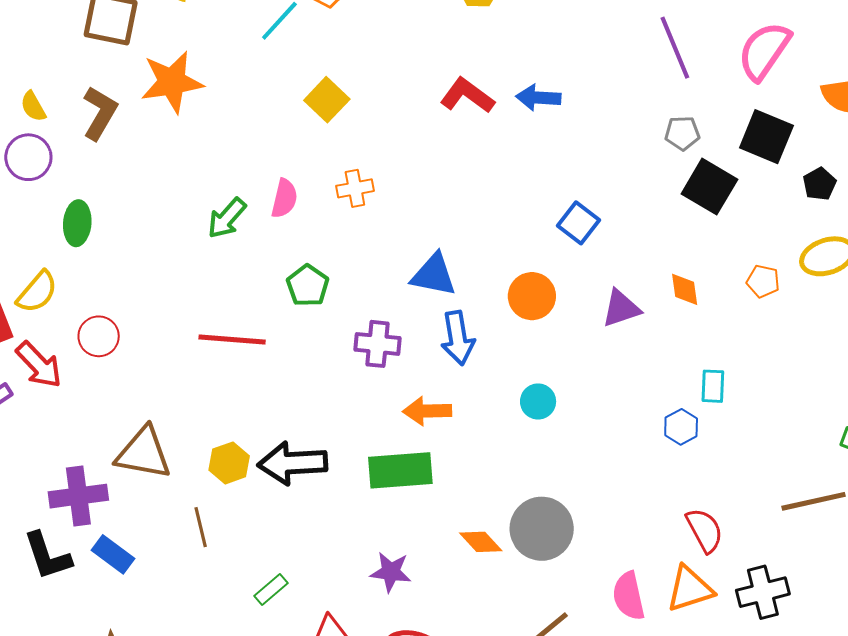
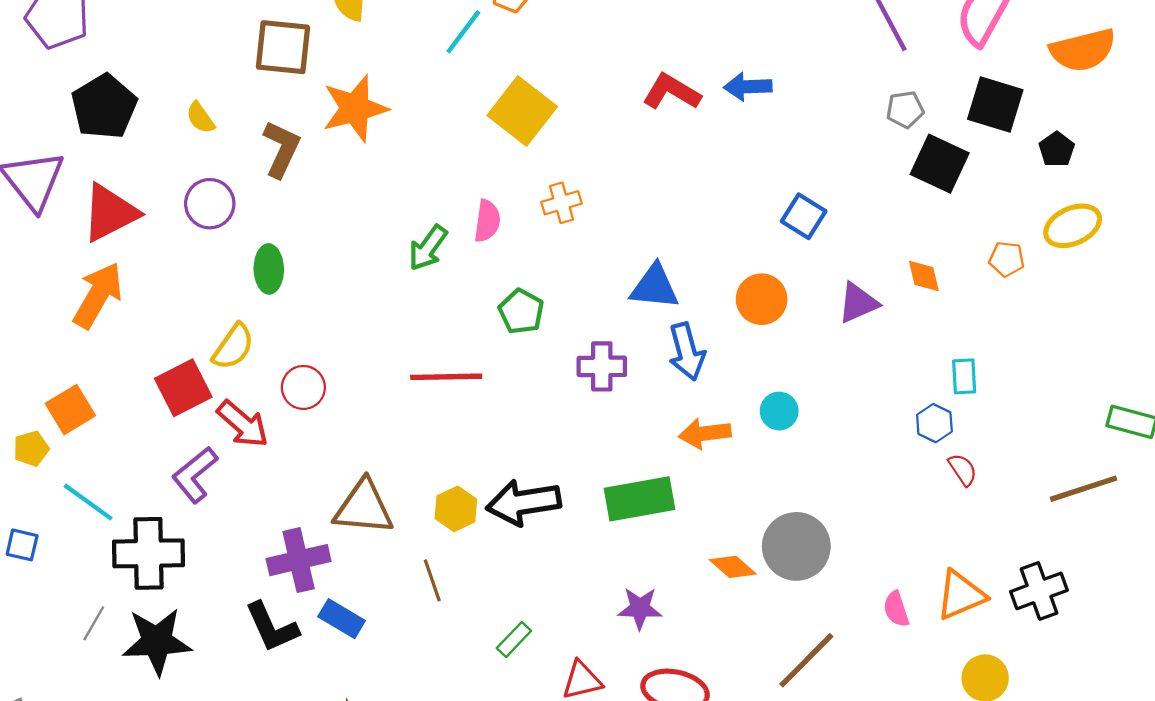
yellow square: (327, 100) -> (522, 111), size x1.4
yellow semicircle: (33, 106) -> (200, 118), moved
orange arrow: (427, 411) -> (705, 433), moved
red semicircle: (705, 530) -> (963, 470), moved, size x0.7
pink semicircle: (629, 596) -> (896, 609), size x0.7

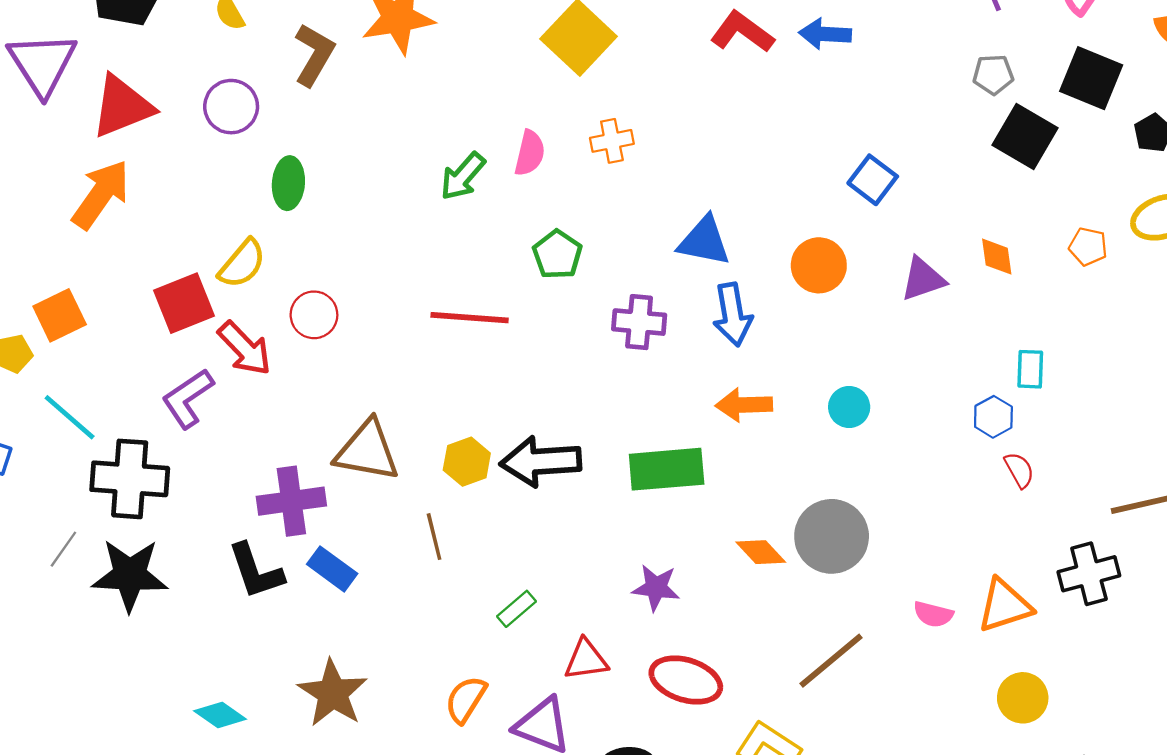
cyan circle: (779, 411) -> (849, 407), moved
black cross: (1039, 591) -> (1089, 574), moved
pink semicircle: (896, 609) -> (933, 614), turned -63

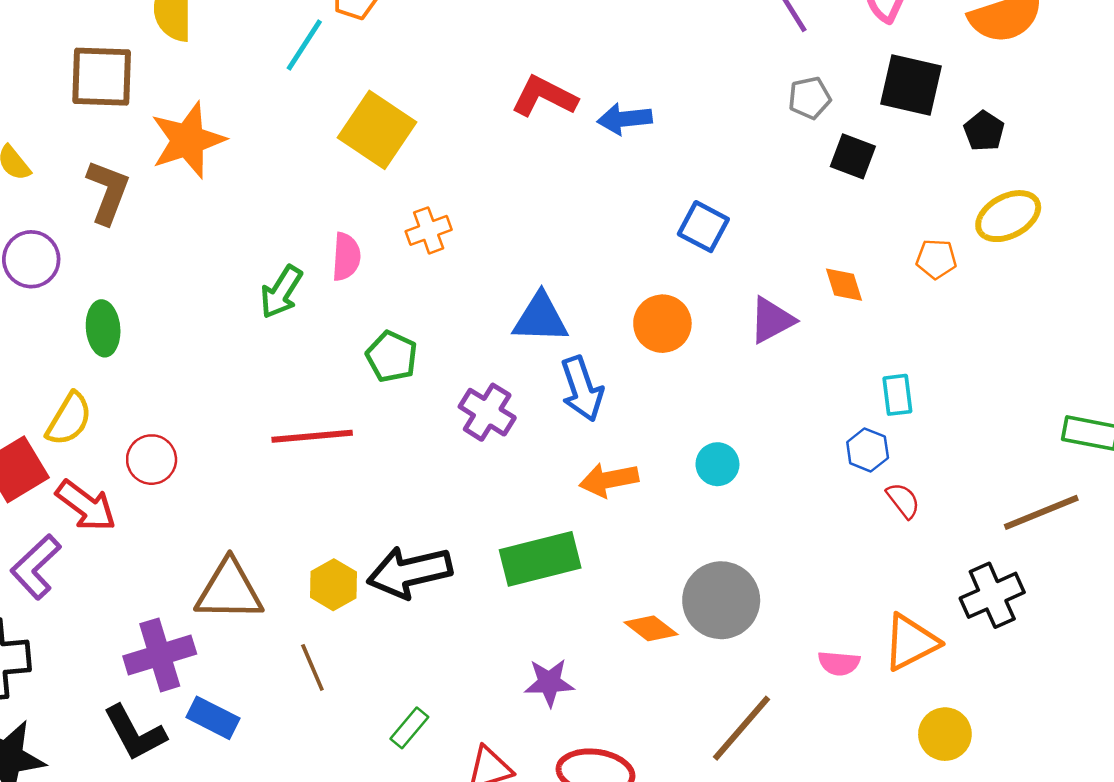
blue arrow: (825, 34) -> (625, 119), moved
black square: (1025, 137) -> (853, 156), size x0.7
purple cross: (639, 322) -> (487, 412), turned 36

